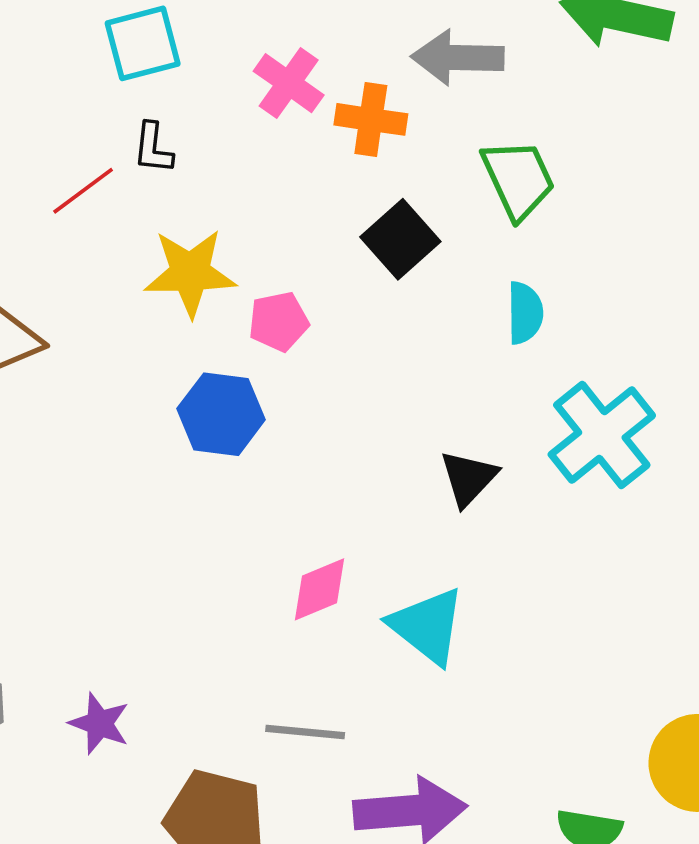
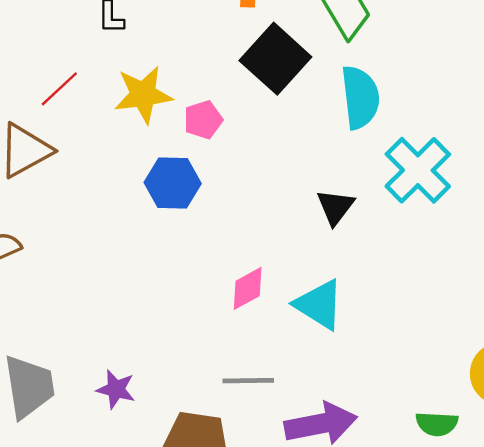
red line: (83, 191) -> (59, 89), moved
black square: (400, 239) -> (275, 59), size x1.4
cyan semicircle: (525, 313) -> (360, 97), size x1.6

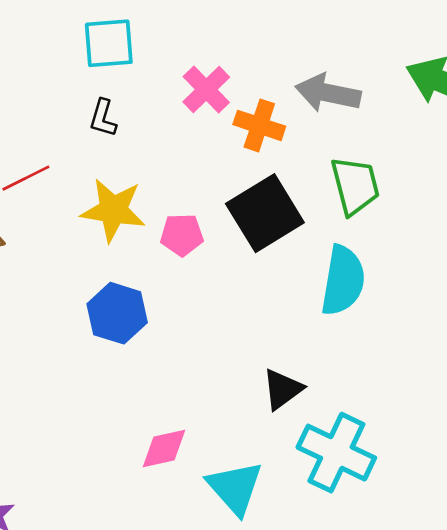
pink pentagon: (203, 120) -> (182, 235), moved
cyan cross: (418, 170) -> (336, 453), moved, turned -36

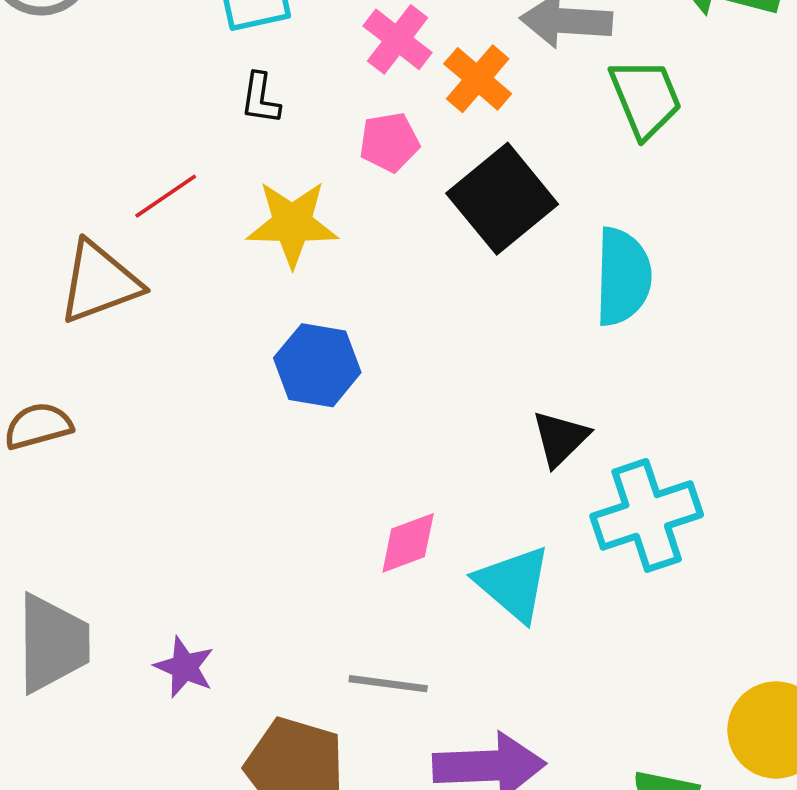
orange cross: (259, 125) -> (478, 79), turned 30
green trapezoid: (355, 186) -> (645, 98), moved
pink pentagon: (182, 235) -> (389, 142), moved
cyan cross: (336, 453) -> (647, 515), turned -36

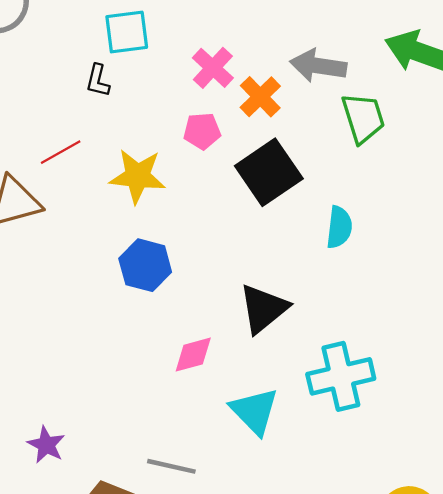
black L-shape: (260, 98) -> (98, 81), moved
cyan semicircle: (623, 277) -> (339, 227), size x0.7
black triangle: (560, 438) -> (263, 309), moved, size x1.4
pink diamond: (408, 543) -> (193, 355), moved

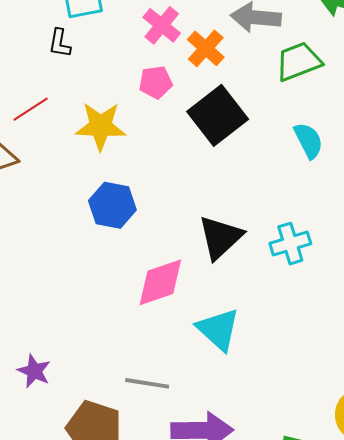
green trapezoid: (363, 118) -> (299, 62), turned -90
cyan semicircle: (339, 227) -> (309, 141), moved, turned -30
pink diamond: (193, 355) -> (160, 282), size x1.4
cyan cross: (341, 376) -> (290, 244), moved, size x0.7

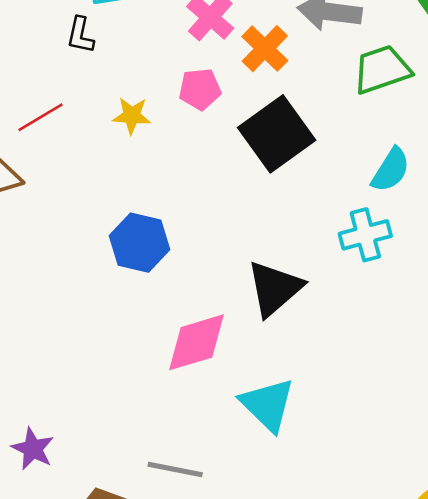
yellow star: (101, 126) -> (132, 116), moved, size x0.6
cyan semicircle: (309, 141) -> (391, 170), turned 57
cyan cross: (290, 244) -> (365, 235), moved

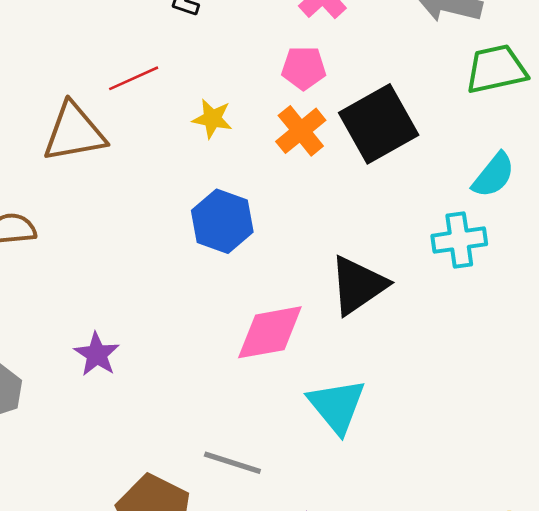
orange cross: (265, 49) -> (301, 131), moved
yellow star: (132, 116) -> (212, 119), moved
purple star: (33, 449) -> (97, 354), moved

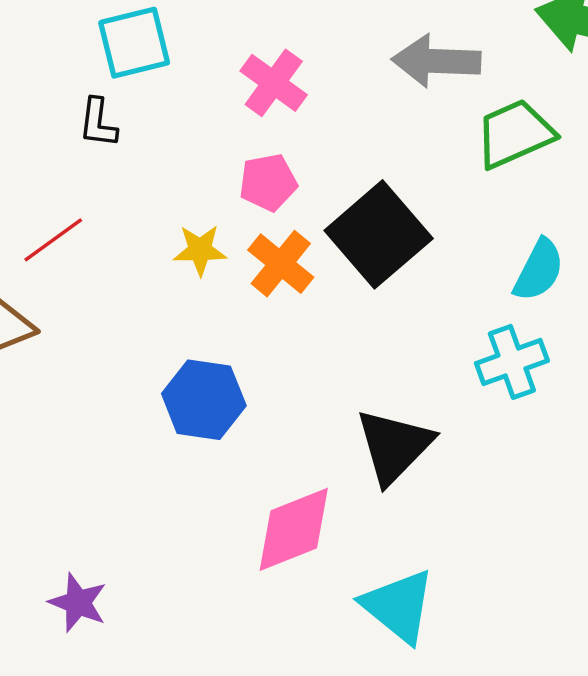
yellow star: (212, 119) -> (200, 250), moved

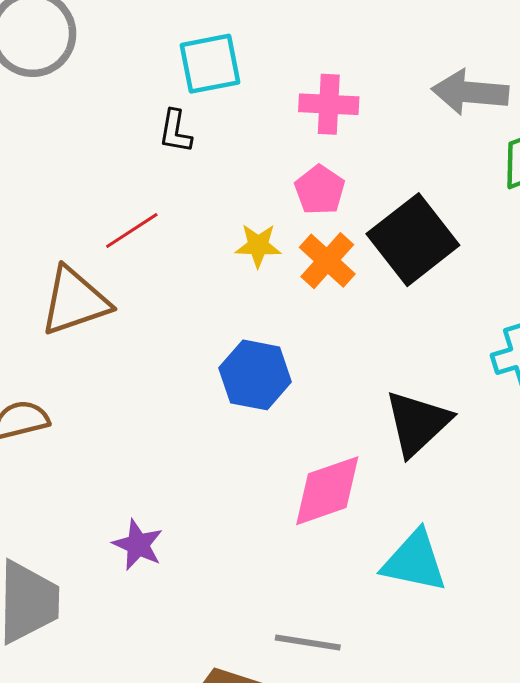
pink cross: (274, 83) -> (329, 104), turned -36
pink pentagon: (268, 182) -> (320, 190), turned -30
cyan triangle: (398, 606) -> (414, 561), turned -30

